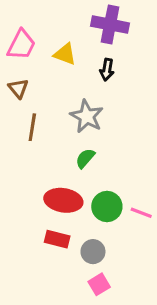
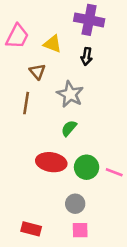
brown triangle: (18, 88) -> (37, 72), moved
red rectangle: (57, 239) -> (31, 229), moved
pink square: (99, 284) -> (80, 230), turned 30

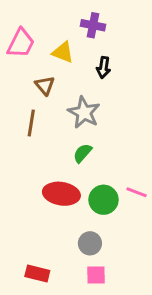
purple cross: (89, 20) -> (93, 25), moved, size x0.7
pink line: (114, 172) -> (137, 192), moved

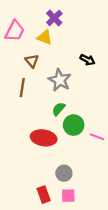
purple cross: (93, 25) -> (54, 18), moved, turned 35
black arrow: (104, 67) -> (87, 60), moved, turned -72
green circle: (104, 200) -> (74, 125), moved
red rectangle: (37, 273) -> (44, 195), moved, turned 56

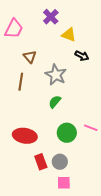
yellow triangle: (45, 37) -> (69, 35), moved
green circle: (74, 125) -> (67, 133), moved
red ellipse: (44, 138) -> (25, 136), moved
red rectangle: (44, 195) -> (41, 162), moved

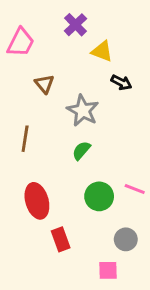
brown line: (21, 82) -> (25, 139), moved
red ellipse: (25, 136) -> (37, 201), turned 65
gray circle: (60, 162) -> (126, 239), moved
pink square: (64, 183) -> (108, 270), moved

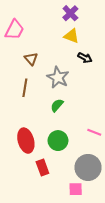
purple cross: (75, 25) -> (70, 13), moved
brown line: (25, 139) -> (25, 88), moved
green circle: (99, 196) -> (58, 141), moved
gray circle: (126, 239) -> (88, 167), size x1.6

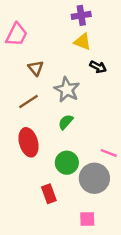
purple cross: (70, 13) -> (81, 15), turned 35
brown line: (25, 88) -> (29, 102), turned 48
red ellipse: (26, 141) -> (29, 142), moved
gray circle: (88, 167) -> (94, 178), moved

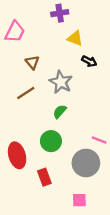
purple cross: (81, 15) -> (60, 13), moved
red ellipse: (29, 142) -> (17, 155), moved
green circle: (67, 163) -> (51, 141), moved

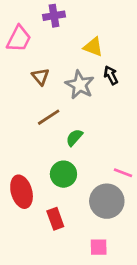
purple cross: (60, 13) -> (54, 16), moved
black arrow: (89, 61) -> (111, 75), turned -144
gray star: (61, 82) -> (80, 85), moved
brown line: (26, 93) -> (49, 117), moved

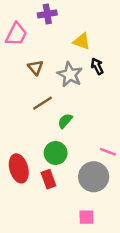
red rectangle: (55, 219) -> (48, 179), moved

